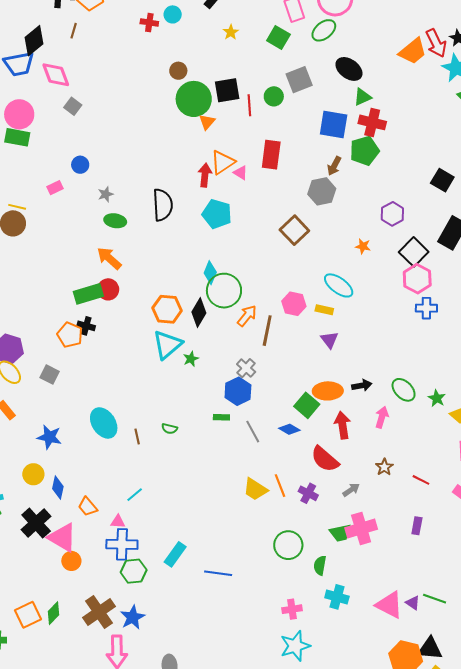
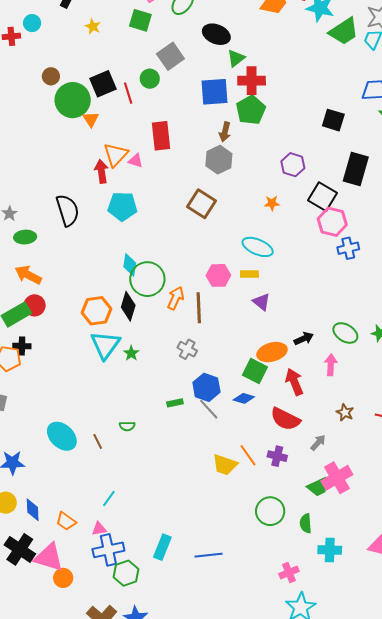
blue hexagon: (238, 391) -> (206, 387), moved

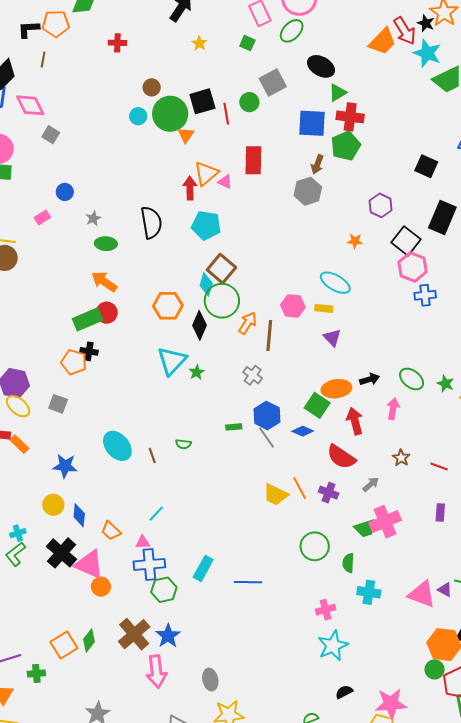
green square: (140, 20) -> (247, 43), size x0.7
cyan circle: (32, 23) -> (138, 116), moved
brown square: (202, 204) -> (221, 269), moved
orange hexagon: (97, 311) -> (168, 306), moved

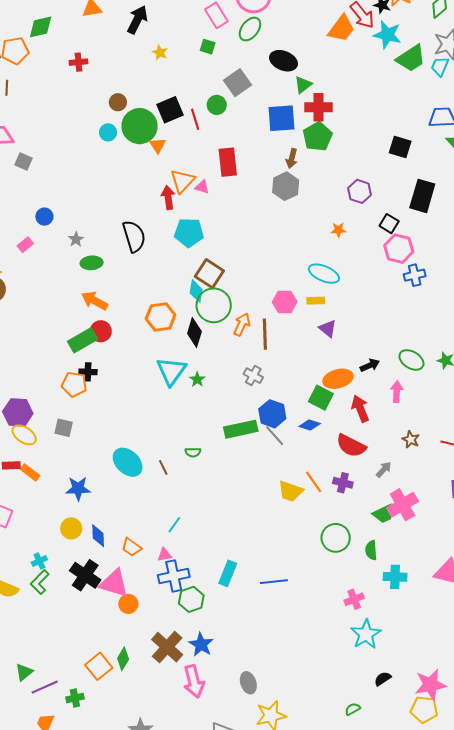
black square: (406, 241) -> (389, 224), size x0.7
green rectangle: (234, 427) -> (241, 429), size x2.0

